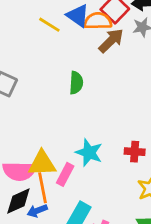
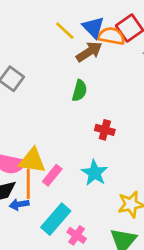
brown arrow: (111, 41) -> (89, 52), moved
red cross: (135, 152) -> (105, 130), moved
cyan star: (89, 153) -> (95, 173), moved

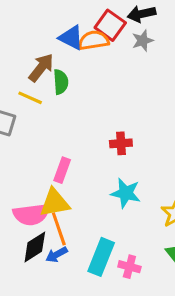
yellow line: (65, 31) -> (30, 98), moved
brown arrow: (89, 52) -> (41, 68), moved
green semicircle: (80, 91) -> (61, 82), moved
pink rectangle: (52, 175) -> (62, 170), moved

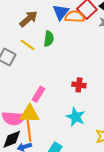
blue triangle: (71, 38) -> (61, 12), turned 30
brown arrow: (41, 68) -> (29, 19), moved

